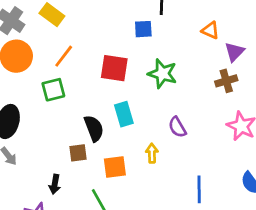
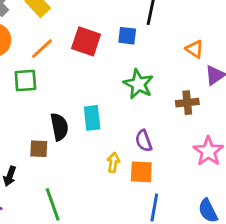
red square: (114, 68) -> (86, 41), moved
brown cross: (226, 81) -> (187, 103), moved
orange square: (115, 167) -> (141, 172), moved

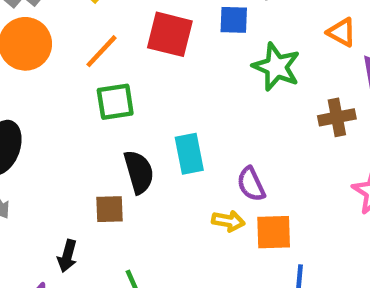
green square: (25, 81) -> (115, 102), moved
green star: (138, 84) -> (276, 67), moved
purple semicircle: (144, 141) -> (251, 184), moved
yellow arrow: (113, 162) -> (228, 221), turned 96

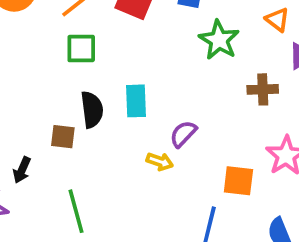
purple semicircle: (251, 184) -> (183, 134), turned 60
orange square: (274, 232) -> (238, 181), moved

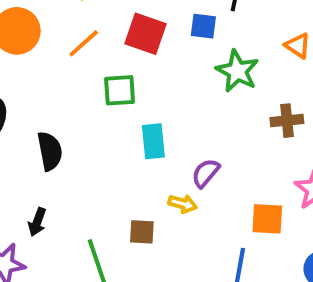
green square: (81, 48) -> (120, 90), moved
black semicircle: (92, 110) -> (50, 151), moved
brown square: (63, 137) -> (142, 232), moved

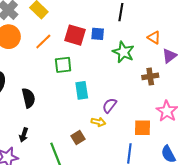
blue square: (203, 26) -> (98, 34), moved
brown square: (142, 232) -> (78, 138), turned -32

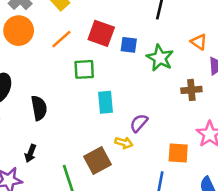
blue square: (98, 34) -> (129, 45), moved
brown square: (78, 138) -> (98, 160), size x1.5

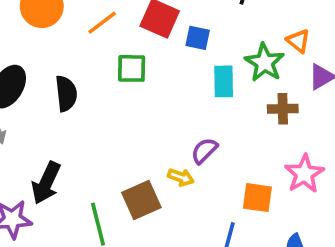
green star: (160, 58) -> (265, 62), moved
cyan rectangle: (105, 102) -> (224, 81), moved
black semicircle: (39, 108) -> (66, 94), moved
black arrow: (30, 153) -> (46, 183), size x1.6

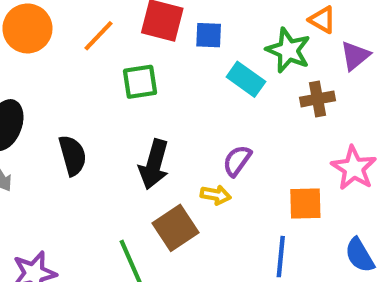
cyan rectangle: (224, 81) -> (246, 79), turned -44
black semicircle: (66, 94) -> (72, 155), moved
black arrow: (46, 183) -> (154, 164), moved

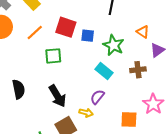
green star: (288, 50) -> (113, 45), moved
cyan rectangle: (246, 79) -> (104, 71), moved
black arrow: (154, 164) -> (57, 96), turned -50

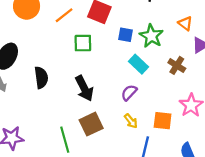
blue square: (88, 36) -> (125, 35), moved
brown cross: (138, 70) -> (177, 65), turned 35
yellow arrow: (86, 113) -> (131, 121), moved, turned 32

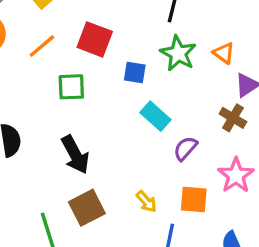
green star: (151, 36) -> (178, 53), moved
brown cross: (177, 65) -> (233, 118), moved
purple semicircle: (129, 93) -> (185, 148), moved

